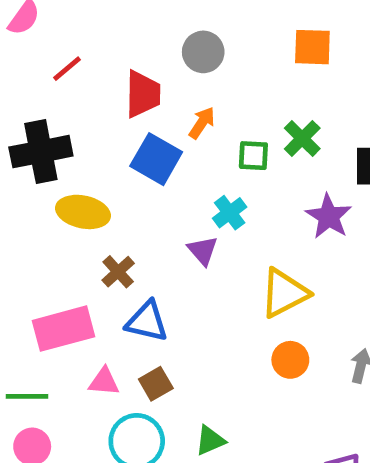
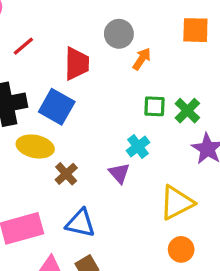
orange arrow: (202, 123) -> (142, 59), moved
green cross: (302, 138) -> (187, 111), moved
blue square: (156, 159) -> (57, 107), moved
brown cross: (118, 272) -> (66, 174), moved

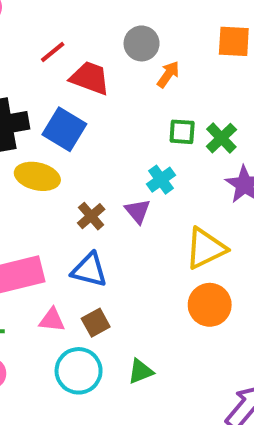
red line: (23, 46) -> (53, 52), moved
red trapezoid: (77, 64) -> (90, 78), turned -72
brown cross: (66, 174) -> (91, 216), moved
orange circle: (181, 249) -> (210, 305), size x1.4

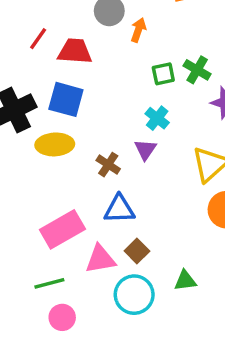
purple triangle: (138, 211) -> (145, 150), turned 30
pink triangle: (52, 320) -> (100, 259), size x1.4
green triangle: (141, 371) -> (185, 281), turned 30

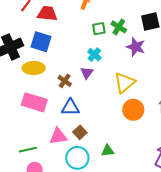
pink rectangle: (62, 229) -> (34, 102), moved, turned 45

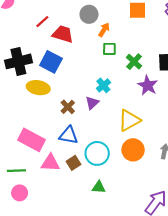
green square: (99, 29) -> (109, 49), moved
pink rectangle: (34, 102) -> (32, 140), moved
cyan circle: (77, 158) -> (97, 153), moved

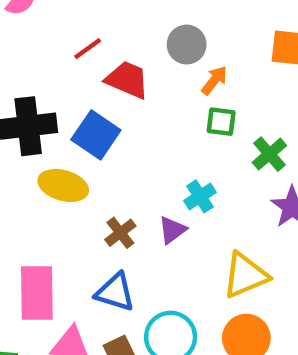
pink rectangle: (32, 140) -> (37, 293), turned 55

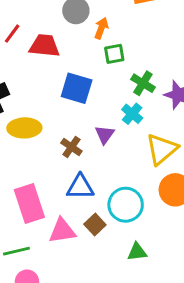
blue square: (96, 135) -> (77, 88), moved
green cross: (269, 154) -> (143, 83), moved
cyan cross: (200, 196) -> (132, 114), moved

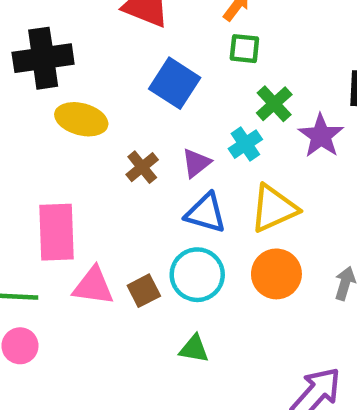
blue triangle: (80, 187) -> (206, 213), moved

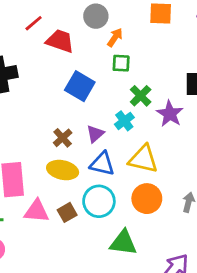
yellow ellipse: (81, 119) -> (63, 170), moved
yellow triangle: (274, 208) -> (143, 159), turned 40
green triangle: (194, 349) -> (123, 243), moved, size x1.5

